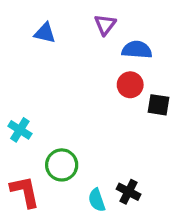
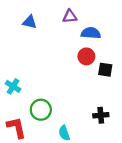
purple triangle: (105, 25) -> (70, 16), turned 48
black cross: (128, 192) -> (101, 115), moved, turned -32

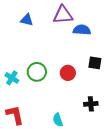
purple triangle: (70, 16) -> (63, 15), size x1.5
red circle: (86, 56) -> (68, 73), moved
green circle: (41, 110) -> (37, 72), moved

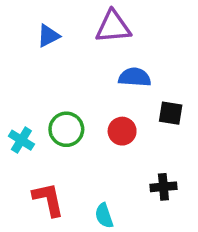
blue triangle: (27, 20) -> (48, 36), turned -40
blue semicircle: (82, 30) -> (135, 77), moved
red L-shape: (15, 115) -> (48, 199), moved

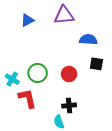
blue semicircle: (135, 77) -> (88, 40), moved
black cross: (163, 187) -> (69, 106), moved
red L-shape: (48, 199) -> (27, 98), moved

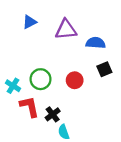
purple triangle: (64, 15) -> (66, 30), moved
black square: (96, 64) -> (104, 69), turned -32
black cross: (69, 106) -> (53, 114), moved, turned -32

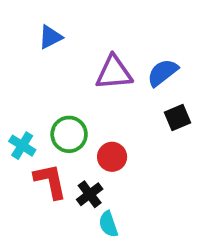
purple triangle: (66, 30) -> (114, 73), moved
blue semicircle: (96, 43) -> (163, 73), turned -42
red circle: (75, 80) -> (112, 157), moved

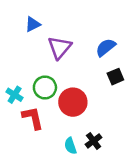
purple triangle: (114, 73) -> (60, 47), moved, turned -45
red circle: (112, 157) -> (73, 102), size x1.5
black cross: (90, 194) -> (94, 141), moved

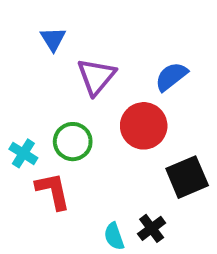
blue triangle: (33, 24) -> (53, 39), turned -35
black square: (115, 77) -> (187, 177), moved, size x1.5
red circle: (73, 102) -> (144, 126), moved

